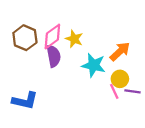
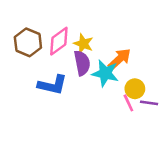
orange arrow: (120, 51) -> (119, 59), moved
purple semicircle: (54, 56) -> (82, 63), moved
blue L-shape: (25, 101) -> (52, 85), moved

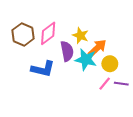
yellow star: (83, 44) -> (81, 35), moved
yellow circle: (135, 89) -> (110, 64), moved
pink line: (128, 103) -> (105, 84), turned 64

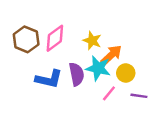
purple semicircle: (67, 51) -> (77, 74), moved
pink line: (105, 84) -> (109, 93), moved

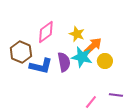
brown hexagon: (26, 39) -> (21, 52), moved
pink line: (109, 93) -> (91, 102), moved
purple line: (139, 96) -> (116, 95), moved

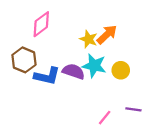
pink diamond: (46, 32) -> (41, 24), moved
orange arrow: (93, 46) -> (107, 35), moved
purple semicircle: (64, 62) -> (73, 71), turned -60

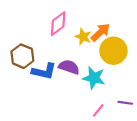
pink diamond: (41, 24) -> (58, 24), moved
cyan star: (94, 66) -> (94, 78), moved
yellow circle: (121, 70) -> (113, 51), moved, size x1.6

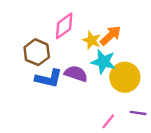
yellow circle: (113, 51) -> (125, 77), moved
brown hexagon: (22, 56) -> (37, 52), moved
cyan star: (94, 78) -> (103, 62), moved

